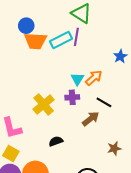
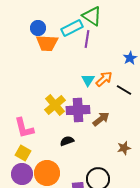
cyan rectangle: (61, 40) -> (72, 28), moved
purple cross: (72, 97) -> (78, 110), moved, size x1.6
black line: (104, 102) -> (124, 90), moved

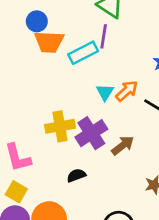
cyan rectangle: (72, 28) -> (83, 53), moved
yellow cross: (55, 105) -> (60, 126), turned 30
purple cross: (78, 110) -> (91, 133), turned -30

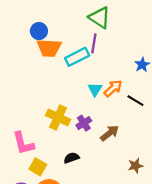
yellow cross: (60, 126) -> (58, 117), turned 35
purple cross: (91, 133) -> (84, 123), size x0.6
yellow square: (16, 192) -> (38, 167), moved

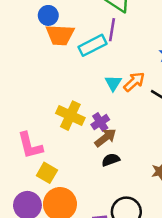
brown arrow: (110, 133) -> (105, 138), moved
black semicircle: (71, 158) -> (111, 160), moved

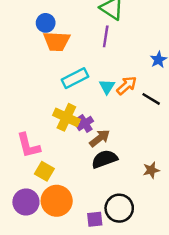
cyan rectangle: (92, 45) -> (75, 78), moved
purple cross: (100, 122) -> (85, 123), moved
black semicircle: (111, 160) -> (104, 159), size x1.5

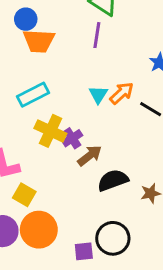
cyan rectangle: (75, 78) -> (33, 95), moved
black semicircle: (104, 159) -> (113, 180), moved

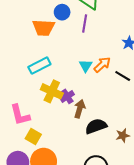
blue circle: (26, 19) -> (62, 12), moved
brown arrow: (90, 156) -> (80, 109), turned -36

